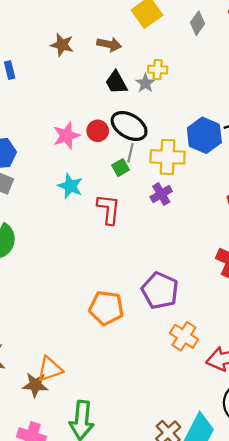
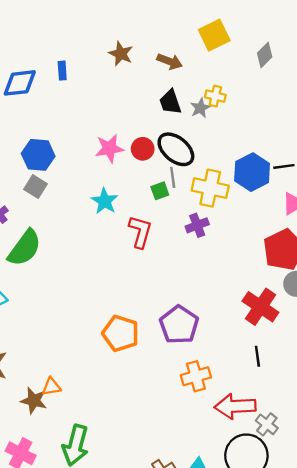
gray line: (130, 153) -> (173, 177), turned -30
orange cross: (184, 336) -> (196, 376), turned 32
orange triangle: (50, 369) -> (51, 387), size x0.7

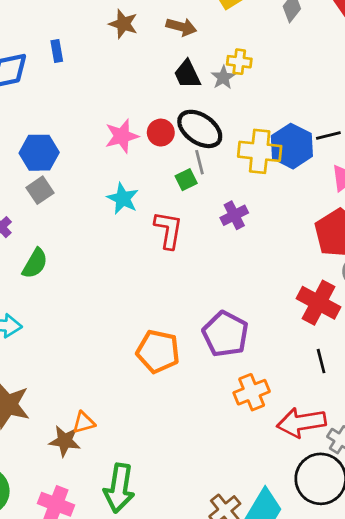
gray square: (35, 187) -> (40, 190), turned 30
yellow cross: (210, 188) -> (260, 151), moved
green semicircle: (25, 248) -> (35, 263), size x0.7

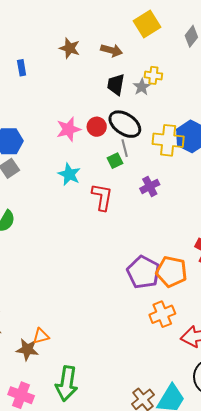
black trapezoid: (187, 74) -> (116, 85), turned 35
orange pentagon: (158, 351) -> (171, 272), moved

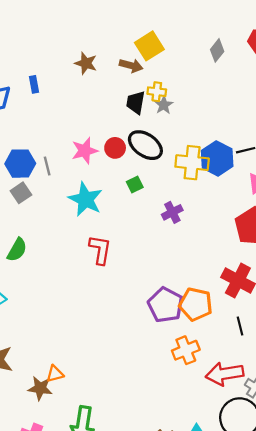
yellow square: (147, 24) -> (149, 46), moved
yellow cross: (153, 75) -> (157, 92), moved
gray line: (125, 148) -> (47, 166), moved
cyan star: (69, 174) -> (85, 199), size x1.4
red L-shape: (102, 197) -> (100, 250), moved

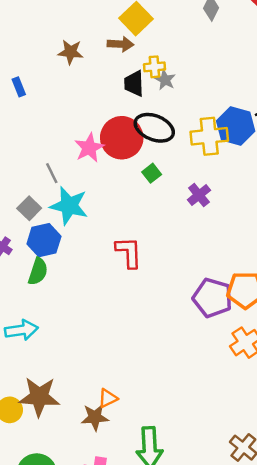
red circle: (115, 148) -> (122, 138), size x1.8
blue hexagon: (20, 164) -> (44, 240), moved
cyan star: (85, 199) -> (69, 206), moved

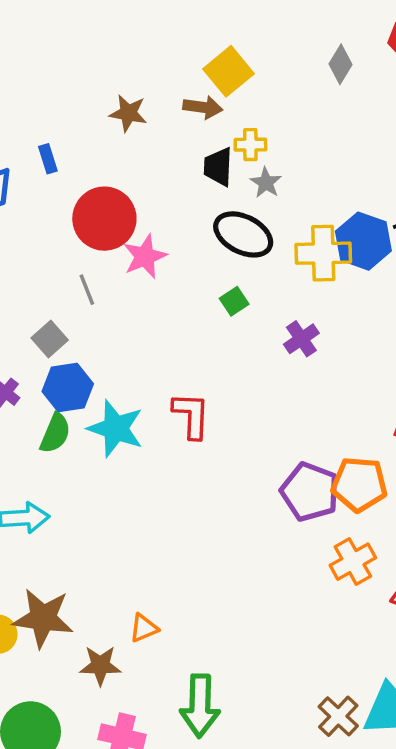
gray star: (165, 80) -> (266, 183), moved
red circle: (122, 138) -> (104, 219), moved
cyan star: (69, 206) -> (116, 428), moved
brown star: (95, 417) -> (100, 665), moved

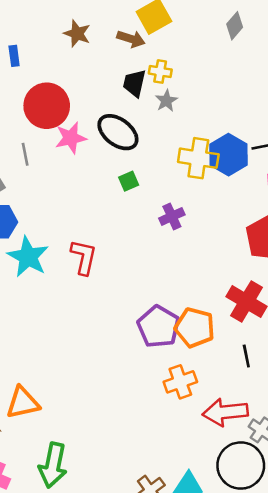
black ellipse: (243, 234) -> (118, 132), moved
orange triangle: (144, 628) -> (23, 403), size x1.6

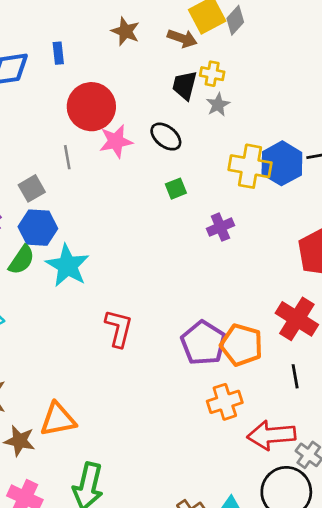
gray diamond: (235, 26) -> (235, 20), moved
black ellipse: (118, 132) -> (166, 137), size x0.7
red L-shape: (84, 257) -> (119, 328), moved

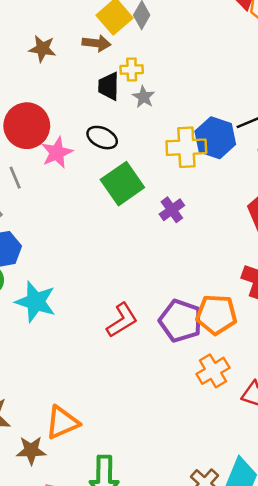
green square: (176, 189) -> (122, 184), size x2.0
cyan star: (67, 266) -> (36, 302), moved
red L-shape: (119, 328) -> (122, 320), moved, turned 57

